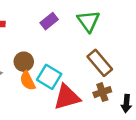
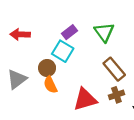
cyan square: (49, 77) -> (63, 51), moved

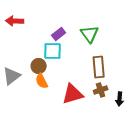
red arrow: (20, 34) -> (15, 21), moved
cyan square: (63, 51) -> (53, 51), turned -30
brown rectangle: (114, 69) -> (99, 67), turned 35

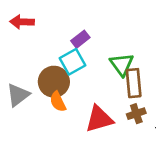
green triangle: (90, 34) -> (122, 64), moved
cyan square: (53, 51) -> (72, 62), turned -30
brown circle: (39, 66) -> (54, 82), size x1.5

